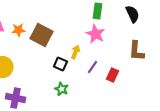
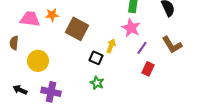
orange star: (18, 30) -> (52, 15), moved
brown L-shape: (136, 51) -> (172, 45), turned -35
purple line: (92, 67) -> (142, 48), moved

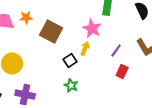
pink star: (131, 28) -> (92, 28), moved
black square: (96, 58) -> (70, 60), turned 32

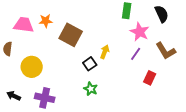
pink star: (92, 28) -> (140, 32), moved
red rectangle: (122, 71) -> (150, 78), moved

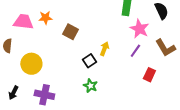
brown square: (71, 35) -> (70, 32), size x0.7
black arrow: (14, 96) -> (13, 93), turned -88

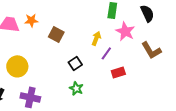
yellow arrow: (104, 49) -> (96, 38), moved
purple line: (135, 51) -> (106, 53), moved
red rectangle: (149, 75) -> (118, 72), moved, turned 48

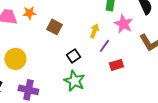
green star: (76, 88) -> (74, 81), size x1.5

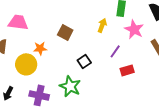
orange star: (29, 13) -> (40, 48), moved
yellow arrow: (94, 31) -> (102, 25), moved
green star: (74, 81) -> (70, 86), moved

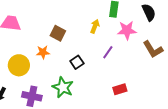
pink star: (134, 29) -> (127, 30), turned -30
orange star: (40, 48) -> (43, 52), moved
red rectangle: (127, 70) -> (120, 89), moved

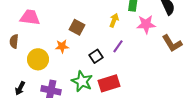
purple line: (108, 52) -> (118, 46), moved
red rectangle: (120, 89) -> (109, 83), moved, size x1.5

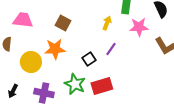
brown square: (77, 27) -> (63, 23), moved
orange star: (62, 46) -> (55, 49), size x1.5

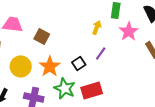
brown square: (63, 23) -> (42, 36), moved
pink star: (139, 27) -> (129, 31), turned -30
orange star: (55, 49) -> (50, 66), moved, turned -30

